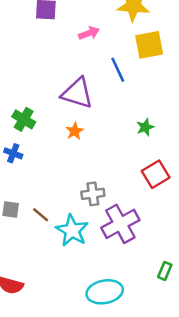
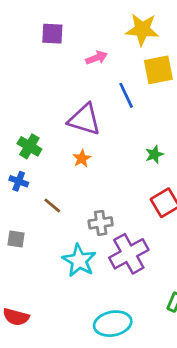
brown line: (41, 215) -> (52, 205), moved

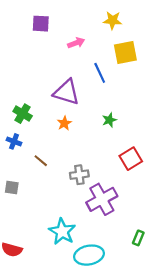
yellow star: (142, 30) -> (113, 20), size x0.7
green star: (154, 154) -> (109, 120), moved
cyan star: (79, 260) -> (62, 231), moved

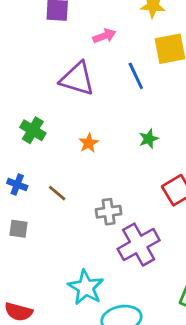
purple triangle: (66, 92) -> (77, 79), moved
blue cross: (14, 141) -> (17, 185), moved

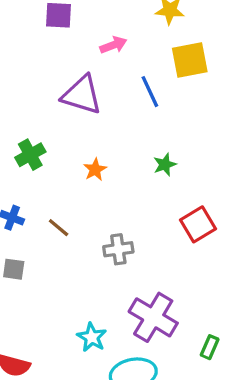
green cross: (33, 130) -> (30, 155), turned 30
purple cross: (139, 245) -> (153, 317), moved, turned -30
cyan star: (86, 287) -> (92, 337), size x0.7

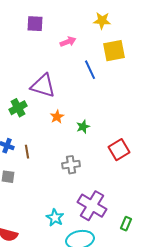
purple triangle: (82, 95) -> (43, 86), moved
green star: (165, 165) -> (83, 127), moved
brown line: (59, 228) -> (27, 152), moved, turned 40

